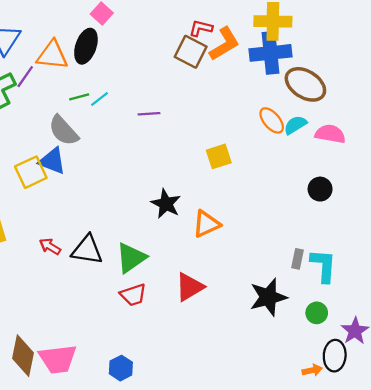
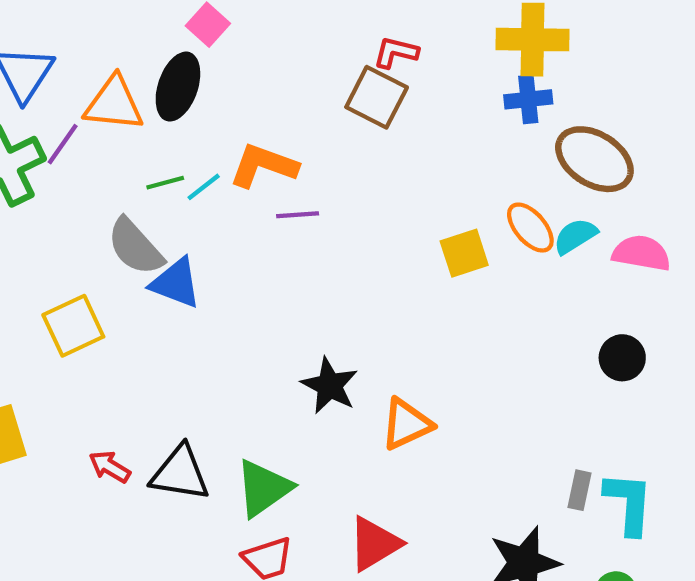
orange L-shape: (224, 44) -> (263, 166), moved, turned -129
blue cross: (271, 53) -> (528, 99), size x0.6
yellow square: (219, 156) -> (464, 253), moved
blue triangle: (52, 161) -> (176, 283), moved

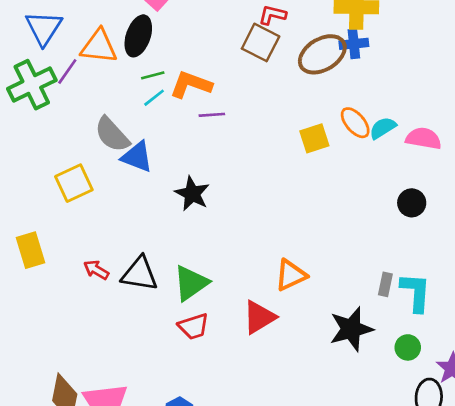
brown ellipse: (594, 159) -> (322, 54), moved, turned -63
green line: (165, 183) -> (153, 75), moved
black star: (330, 386) -> (192, 194), moved
orange triangle: (406, 424) -> (291, 275), moved

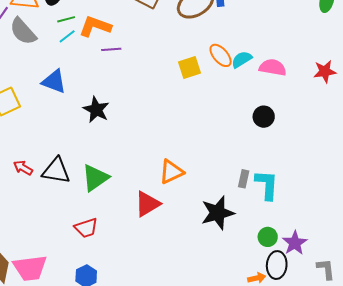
gray semicircle: (112, 135) -> (23, 31), moved
red trapezoid: (193, 326) -> (86, 228), moved
green circle: (408, 347) -> (268, 237), moved

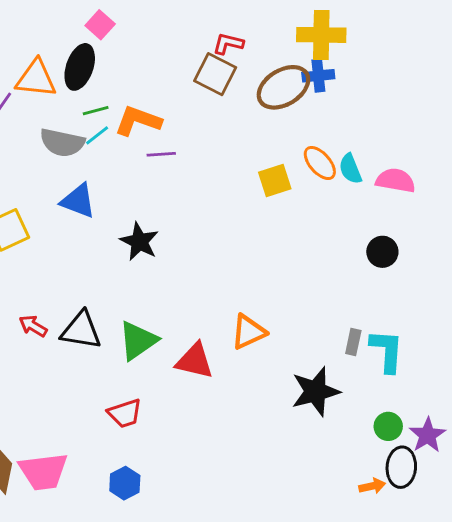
gray semicircle: (23, 31) -> (62, 143), moved, turned -36
cyan semicircle: (242, 59) -> (350, 169), turned -80
red triangle: (147, 204) -> (195, 361), moved, turned 44

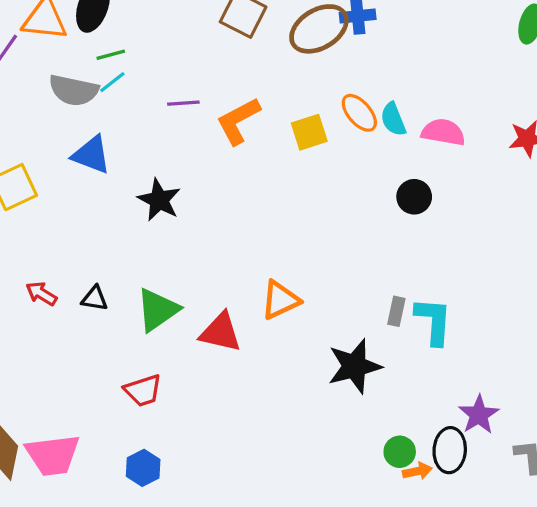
orange L-shape: (138, 121) -> (238, 121), moved, turned -48
black circle: (382, 252) -> (414, 197), moved
black triangle: (81, 330) -> (95, 298), size x0.6
green circle: (388, 426) -> (400, 452), moved

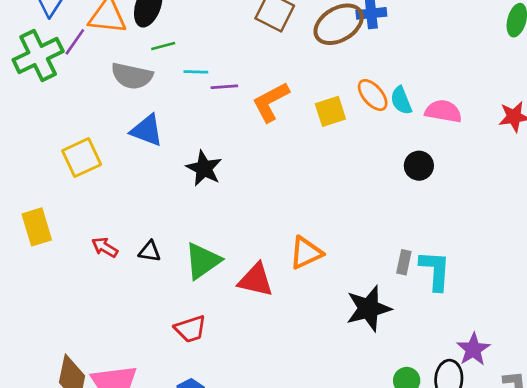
cyan line: (112, 82) -> (196, 72), moved, turned 40

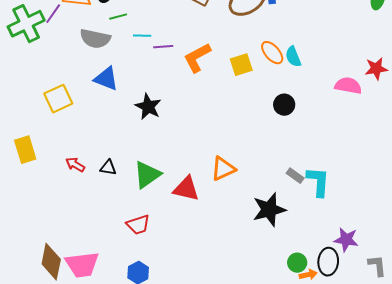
pink semicircle: (443, 111) -> (348, 86), moved
black circle: (419, 166) -> (284, 105), moved
gray rectangle: (404, 262) -> (295, 176), turned -66
purple star: (473, 349) -> (346, 240), turned -30

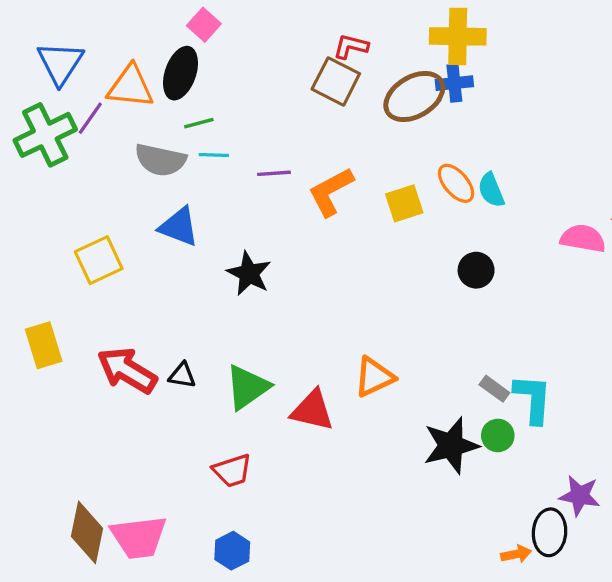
cyan line: (142, 36) -> (214, 155), moved
red arrow: (75, 165) -> (127, 370), size x1.8
green circle: (297, 263) -> (498, 435), moved

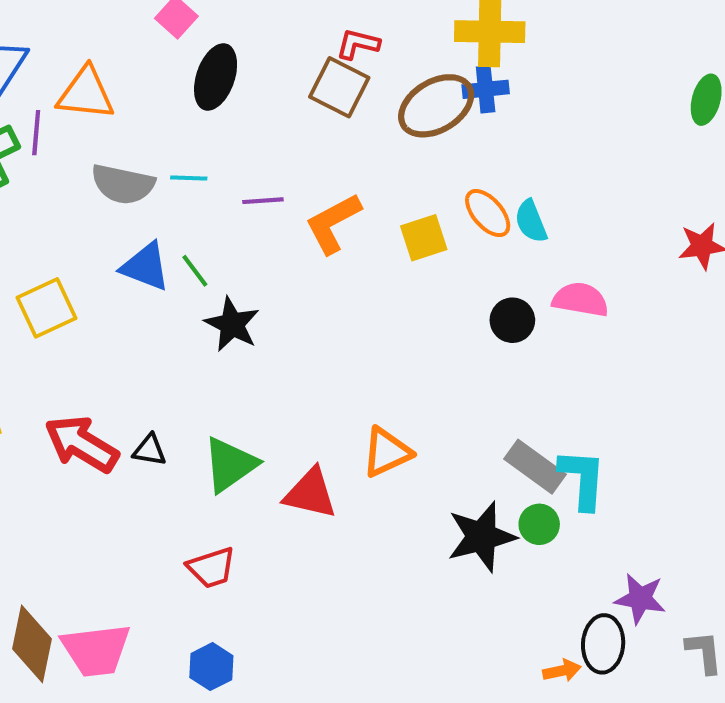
black ellipse: (181, 73) -> (216, 77), moved
purple line: (90, 118) -> (36, 133), turned -30
green line: (199, 123) -> (195, 271), moved, turned 68
pink semicircle: (583, 238) -> (580, 300), moved
gray rectangle: (494, 389) -> (535, 467), size x1.6

